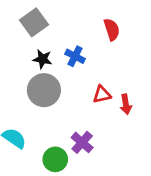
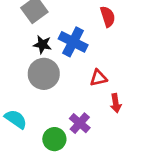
blue cross: (75, 56) -> (73, 42), size x1.5
red arrow: (126, 104) -> (116, 103), moved

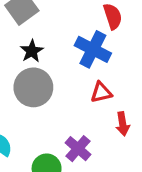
blue cross: (73, 42) -> (93, 49), moved
black star: (42, 45) -> (32, 51), turned 30

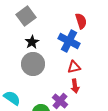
red arrow: (123, 124) -> (75, 86), moved

